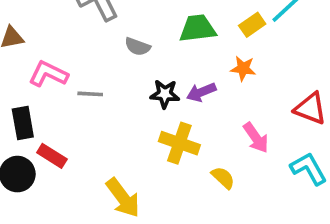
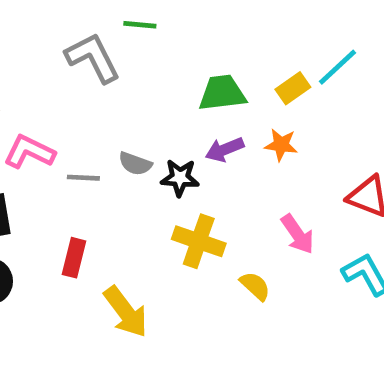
gray semicircle: (137, 47) -> (135, 164), moved
purple arrow: (201, 92) -> (225, 149), moved
red rectangle: (52, 156) -> (74, 258), moved, turned 72

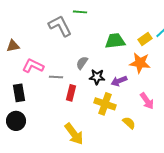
orange star: (281, 145) -> (140, 63), size x1.5
purple arrow: (225, 149) -> (119, 81), moved
gray semicircle: (135, 164) -> (82, 63), moved, turned 104
red rectangle: (74, 258) -> (71, 93), moved

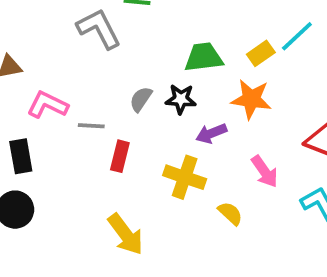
black star: (97, 77) -> (181, 99), moved

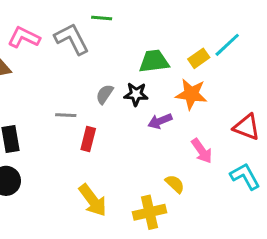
pink L-shape: (47, 105) -> (24, 37), moved
yellow cross: (185, 177) -> (149, 212), moved, turned -32

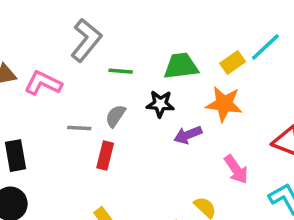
green line: (102, 18) -> (121, 71), moved
pink L-shape: (24, 37) -> (43, 83), moved
gray L-shape: (72, 39) -> (86, 40), turned 66
gray semicircle: (105, 94) -> (115, 116), moved

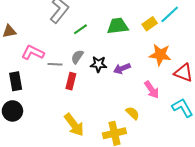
green line: (121, 71) -> (80, 29), turned -40
pink L-shape: (43, 83) -> (33, 53), moved
black star: (160, 104) -> (99, 64), moved
orange star: (224, 104) -> (160, 55), moved

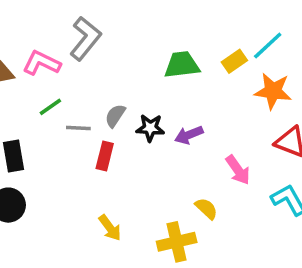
green line: (80, 29) -> (50, 107), moved
pink L-shape: (33, 53) -> (42, 63), moved
orange star: (160, 55) -> (273, 91), moved
yellow arrow: (74, 125) -> (110, 228), size x0.7

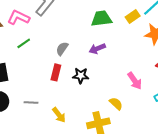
gray line: (78, 128) -> (31, 103), moved
black star: (150, 128) -> (81, 76), moved
purple arrow: (189, 135) -> (97, 49), moved

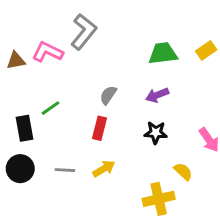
green line: (24, 43) -> (50, 108), moved
black star: (81, 76) -> (156, 133), moved
yellow arrow: (59, 115) -> (104, 169), moved, turned -84

